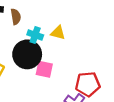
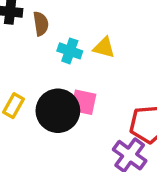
black circle: (27, 54) -> (58, 111), moved

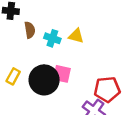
brown semicircle: (41, 24) -> (30, 30), moved

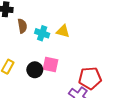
black circle: (44, 80) -> (35, 70), size x0.6

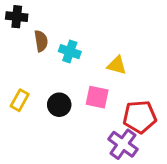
yellow triangle: (63, 31) -> (117, 65), moved
pink square: (50, 65) -> (97, 97), moved

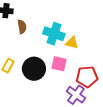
cyan cross: (70, 52) -> (54, 34), moved, size x1.5
black circle: (59, 105) -> (34, 69), size x1.5

